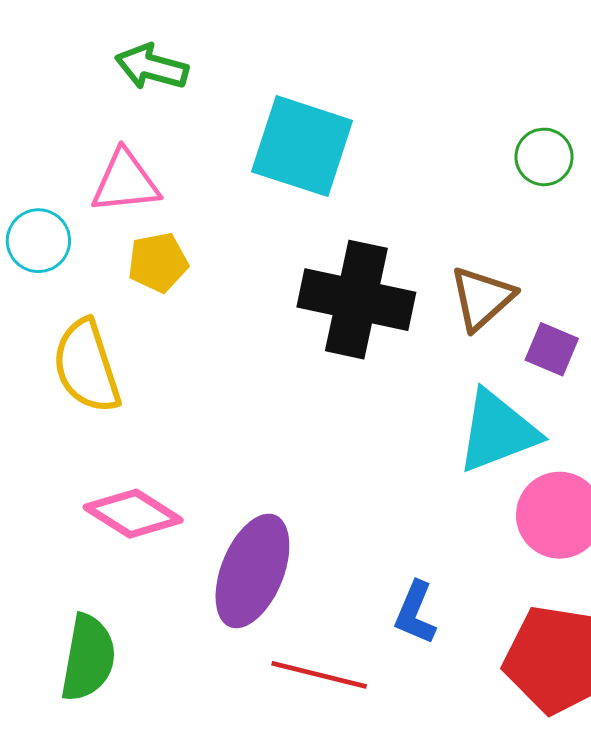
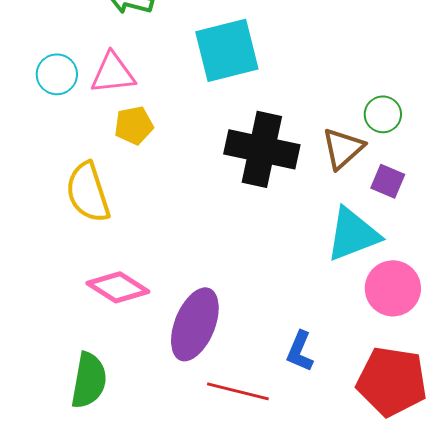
cyan square: (302, 146) -> (227, 50), turned -32
green circle: (544, 157) -> (383, 114), moved
cyan circle: (38, 241) -> (57, 74), moved

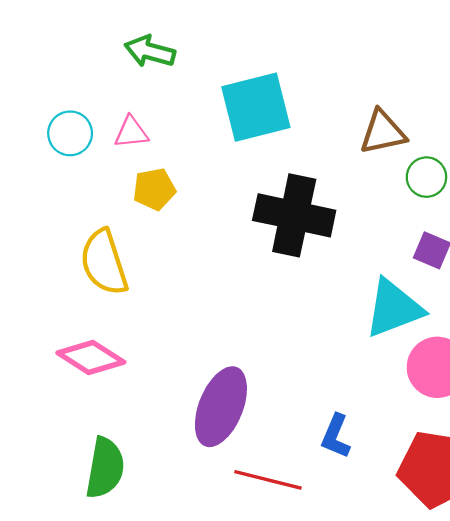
pink triangle: (113, 73) -> (131, 132), size x0.7
brown triangle: (343, 148) -> (383, 132), moved, turned 30
pink diamond: (118, 287) -> (91, 357), moved

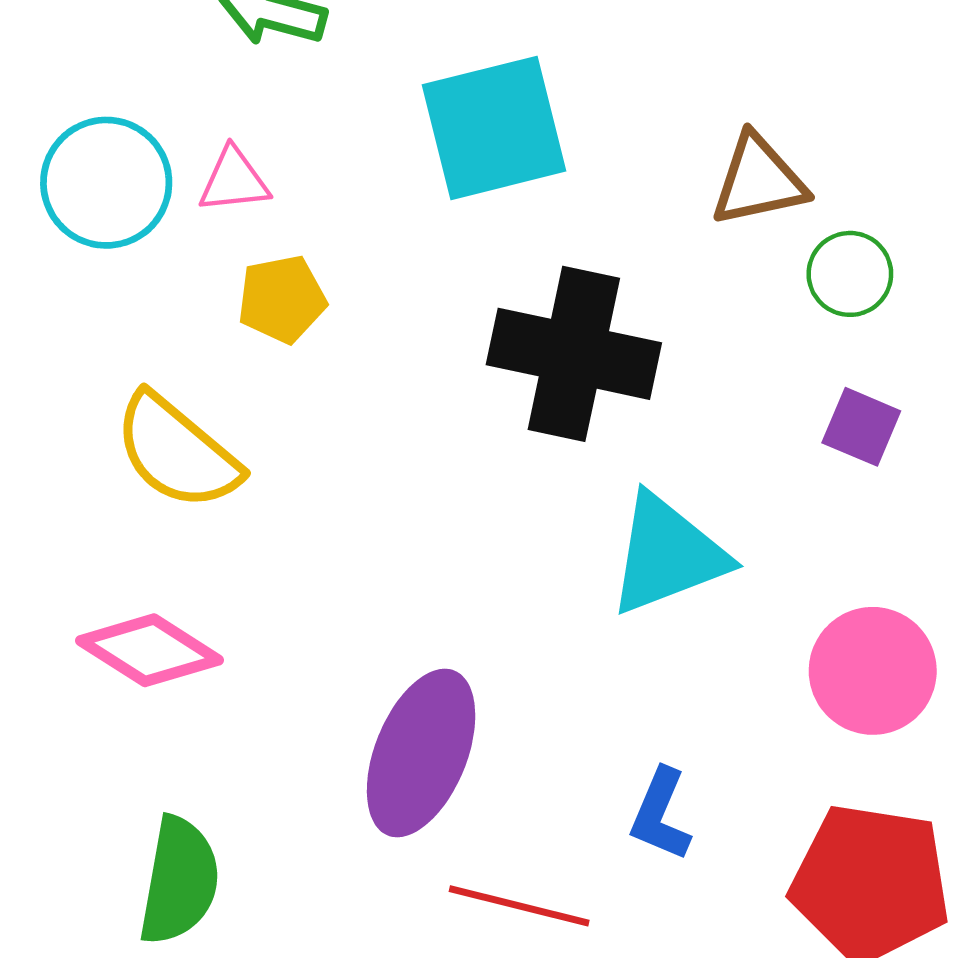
cyan circle: (70, 133) -> (106, 183), size x1.4
yellow semicircle: (104, 262) -> (177, 452), turned -32
cyan triangle: (394, 308) -> (667, 555), moved

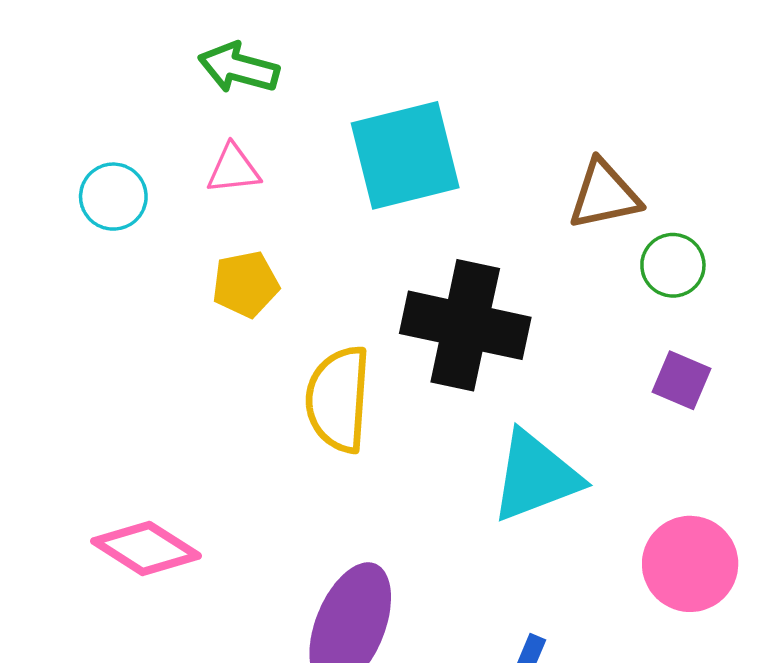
pink triangle: (234, 180) -> (233, 169), moved
cyan circle: (106, 183) -> (113, 197), size x0.7
yellow semicircle: (177, 452) -> (338, 399), moved, turned 54

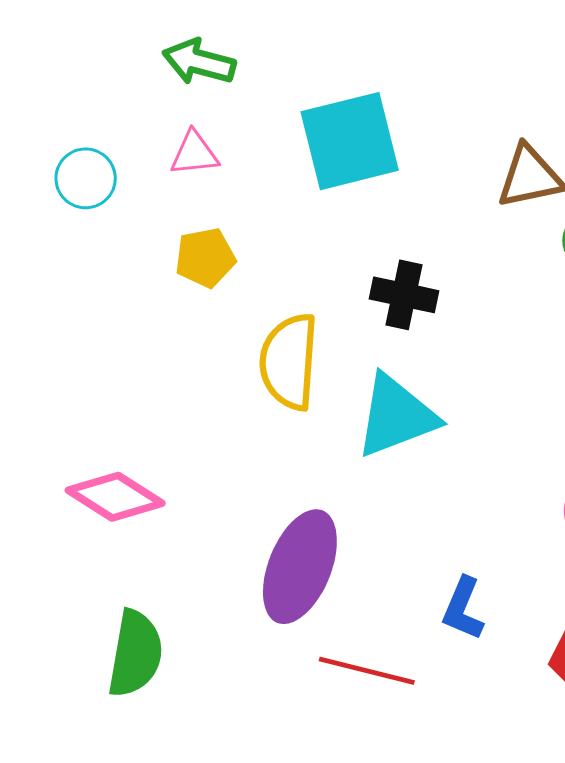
black cross: (465, 325) -> (404, 295), size x0.6
cyan triangle: (536, 476) -> (396, 416), moved

